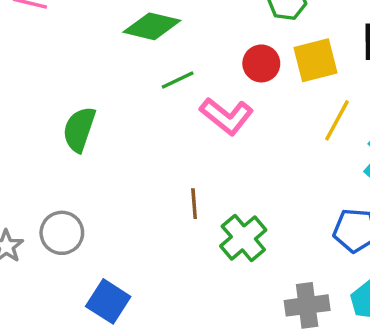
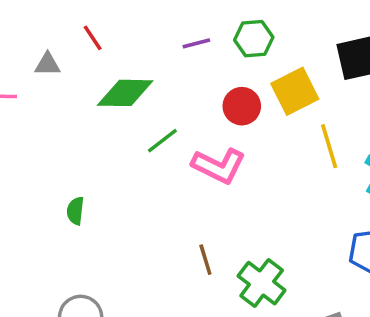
yellow line: (337, 120) -> (329, 146), turned -33
green semicircle: (79, 129) -> (75, 211), size x0.6

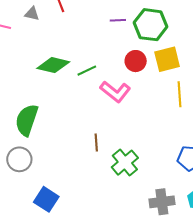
green hexagon: (254, 39) -> (151, 25), size x1.5
green diamond: (125, 93) -> (53, 65), moved
green semicircle: (75, 211) -> (27, 120), moved, size x2.0

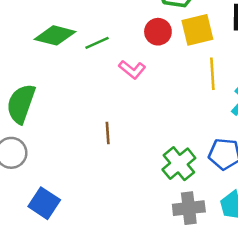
pink L-shape: (115, 92) -> (132, 70), size x0.7
green cross: (125, 163) -> (179, 164), moved

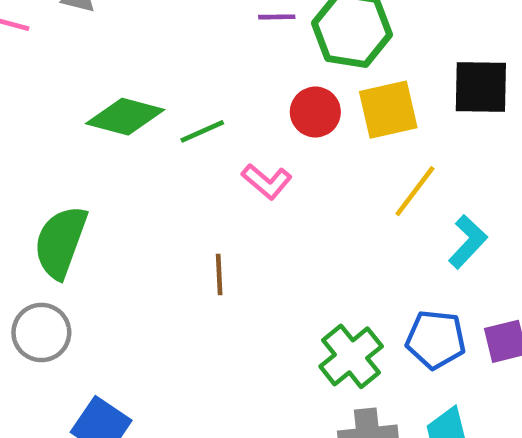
yellow line: (212, 74) -> (415, 191), turned 40
brown line: (108, 133) -> (219, 274), moved

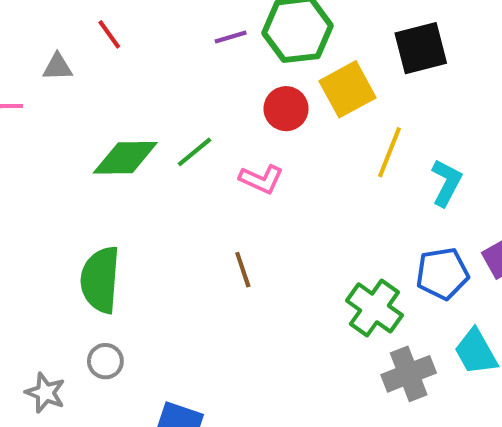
gray circle: (41, 333) -> (105, 361), size x0.7

